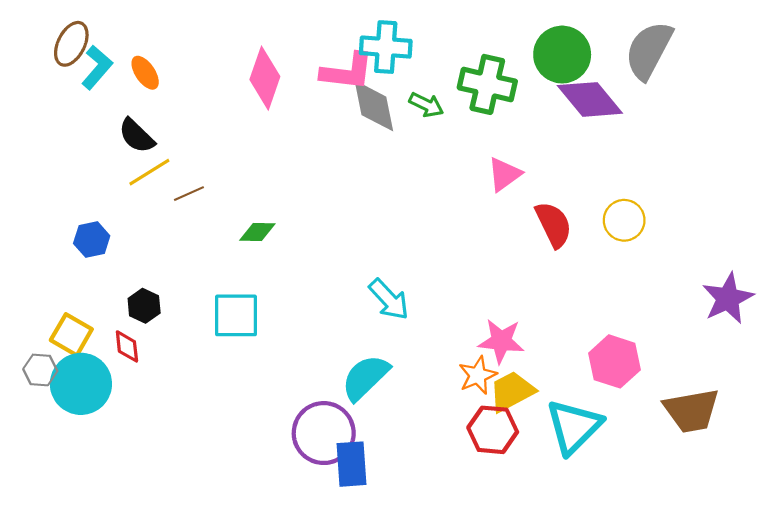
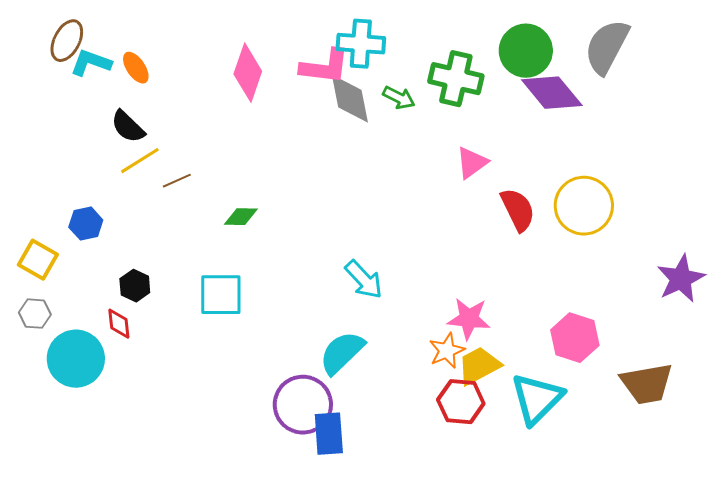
cyan L-shape: (97, 67) -> (91, 63), turned -111
yellow circle: (624, 220) -> (584, 206), size x1.5
yellow square: (71, 335) -> (38, 260), moved
gray hexagon: (40, 370) -> (35, 314), moved

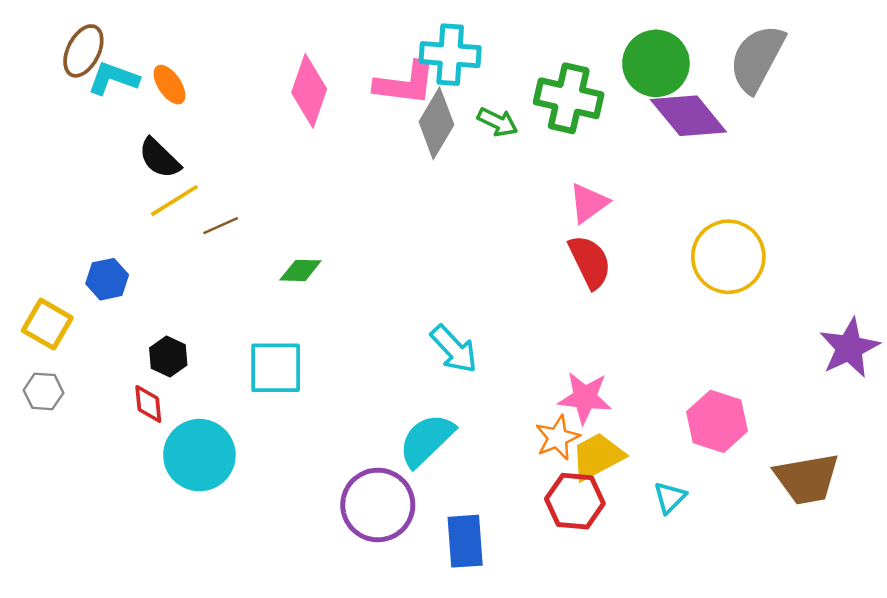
gray diamond: (350, 99) -> (436, 123), turned 42
red semicircle: (518, 210) -> (590, 262), moved
cyan circle: (76, 359) -> (199, 455), moved
cyan triangle: (537, 399) -> (670, 497), size x0.5
blue rectangle: (329, 434) -> (465, 541), moved

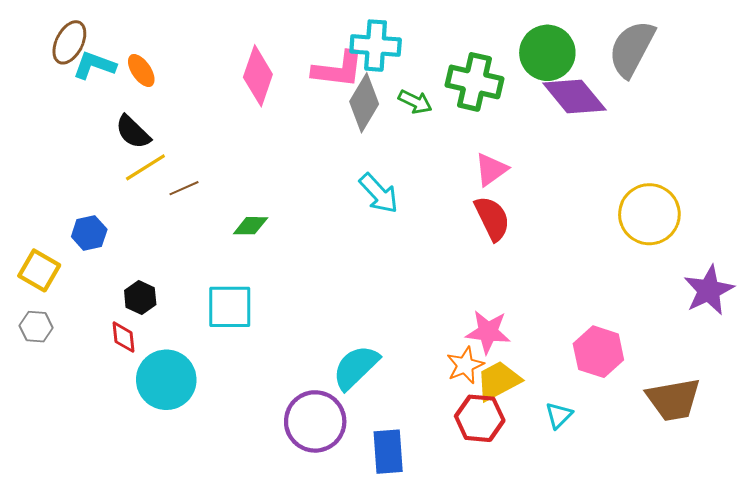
yellow circle: (728, 257) -> (649, 214), moved
cyan arrow: (454, 349) -> (379, 193), moved

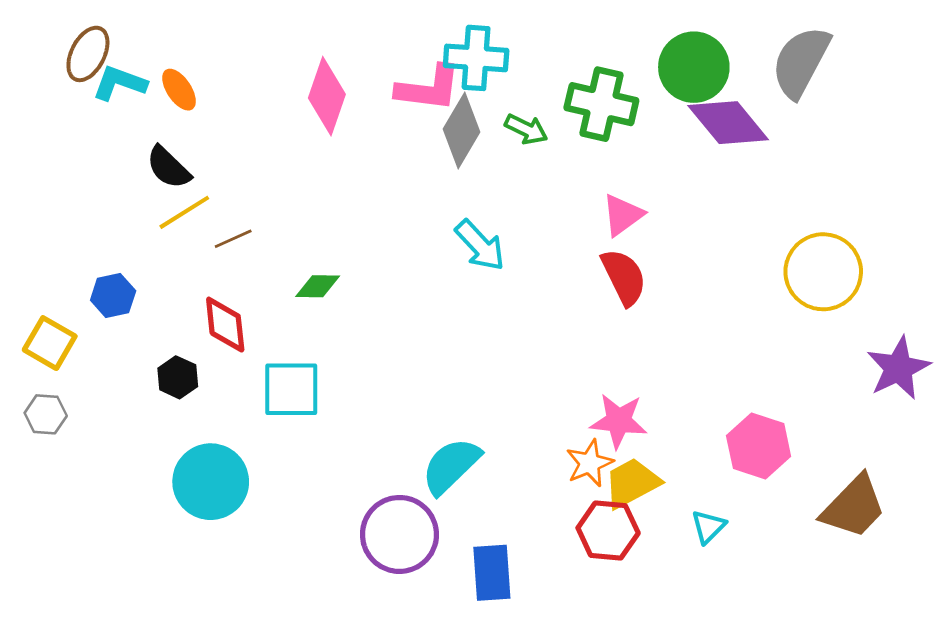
red diamond: (124, 337) -> (225, 325), moved, size x1.4
brown trapezoid: (673, 400) -> (854, 507), turned -36

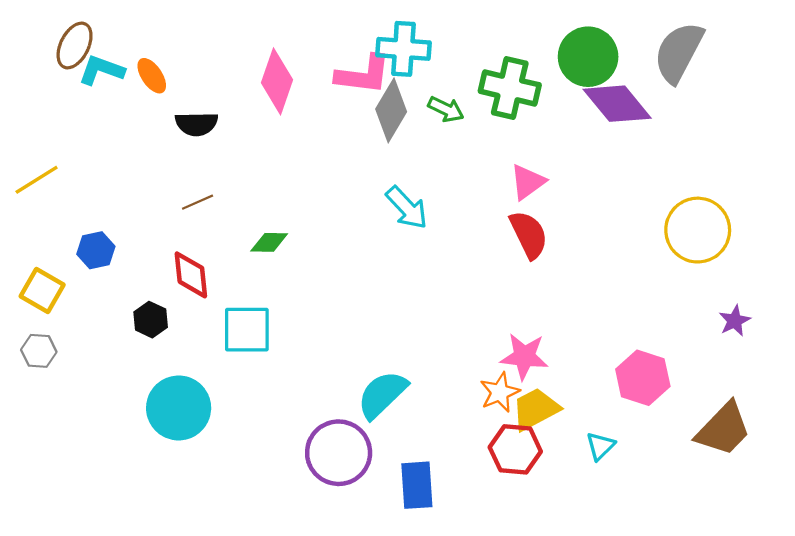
black semicircle: (168, 167) -> (197, 124), moved, turned -45
yellow line: (184, 212) -> (37, 180), moved
purple star: (898, 368) -> (735, 321), moved, size x0.6

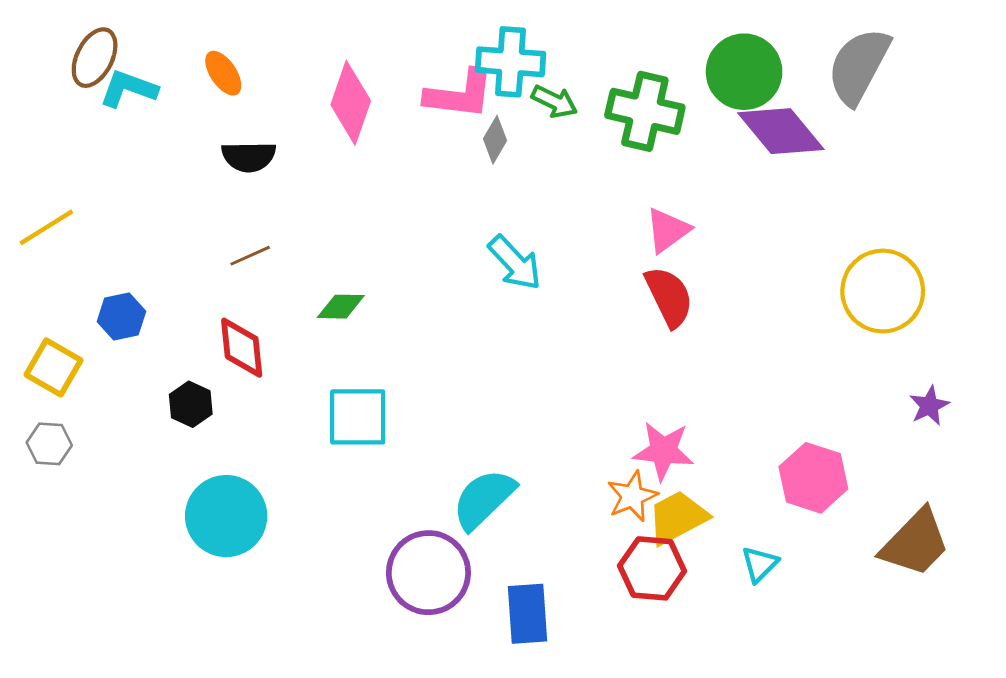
orange ellipse: (152, 76) -> (223, 73), moved
green arrow: (446, 109) -> (554, 101), moved
gray diamond: (391, 110) -> (495, 140), size x0.6
cyan square: (247, 330) -> (358, 417), moved

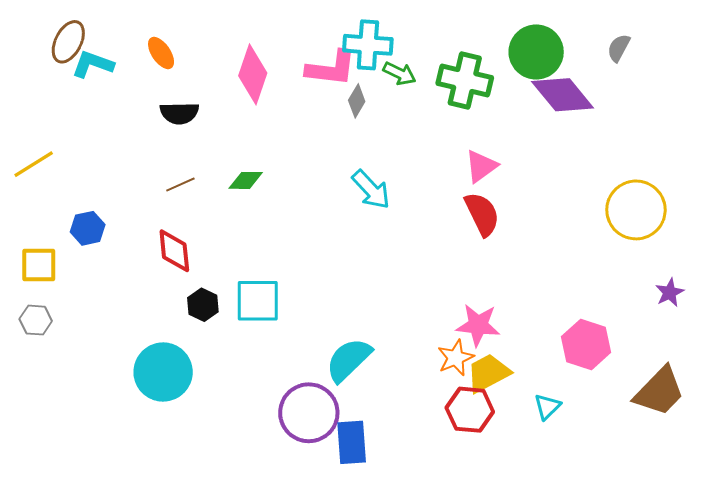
gray semicircle: (859, 66) -> (619, 48), size x0.5
green diamond: (341, 307) -> (246, 180), moved
yellow square: (53, 367) -> (39, 265), turned -30
black hexagon: (191, 404) -> (203, 305), moved
blue rectangle: (528, 614) -> (352, 442), moved

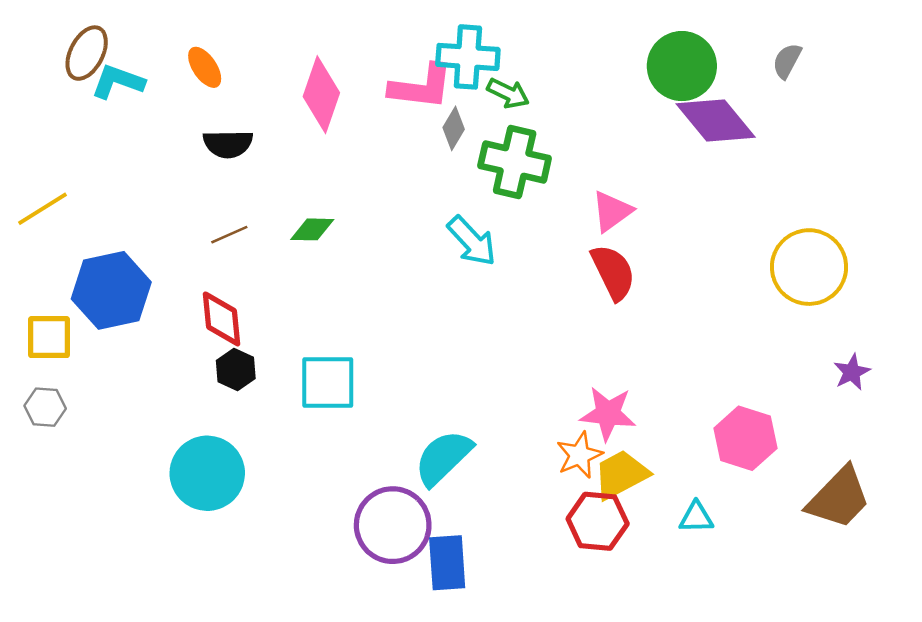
green cross: (465, 81) -> (515, 162), moved
blue hexagon: (88, 228) -> (111, 290), size x1.8
black hexagon: (203, 305) -> (236, 370), moved
cyan triangle: (547, 407) -> (696, 517), turned 44

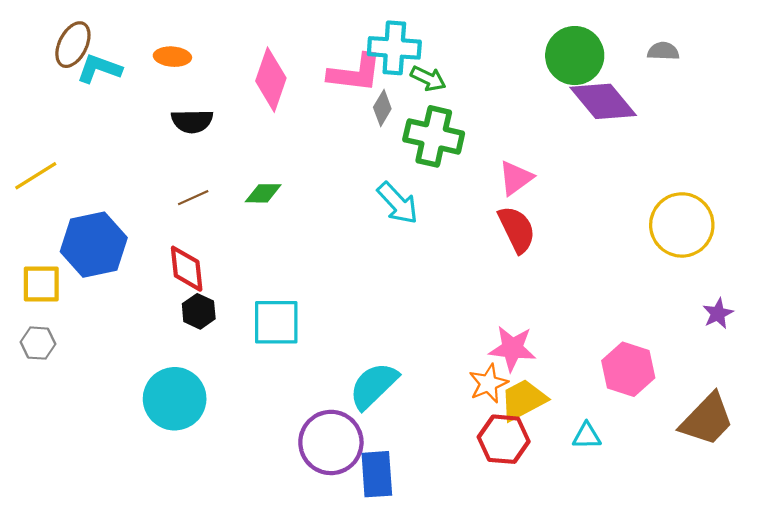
gray semicircle: (787, 61) -> (663, 51), turned 64
orange ellipse: (205, 67) -> (172, 57), turned -52

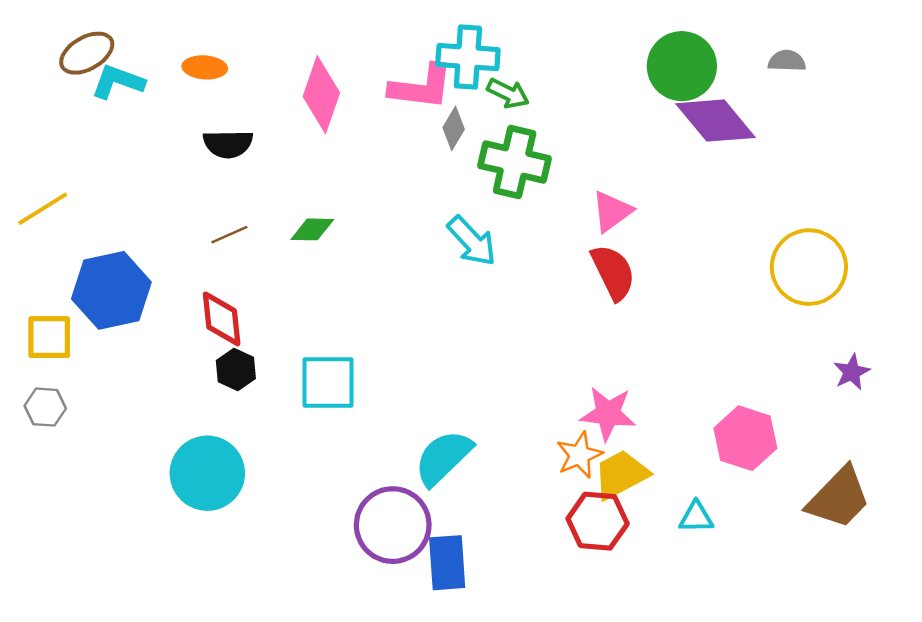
brown ellipse: (73, 45) -> (87, 53), turned 33

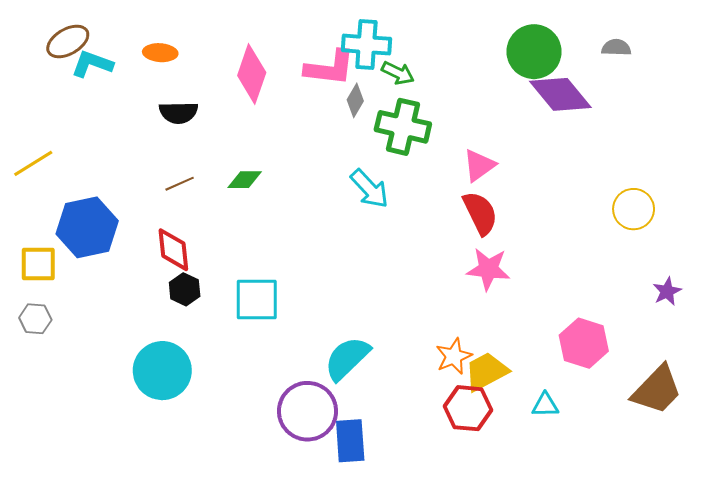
yellow circle: (809, 267) -> (634, 209), size x0.7
pink star: (608, 414) -> (488, 269), moved

